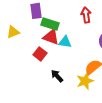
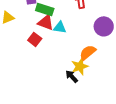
black arrow: (57, 76) -> (72, 76), moved

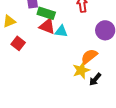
red square: (35, 39) -> (18, 43), moved
black arrow: (72, 76) -> (95, 79), moved, turned -96

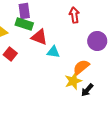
green rectangle: (46, 13) -> (24, 24), moved
cyan triangle: (61, 31) -> (53, 52), moved

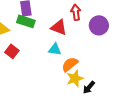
red triangle: (39, 37) -> (59, 27), moved
purple circle: (97, 41) -> (99, 25), moved
orange semicircle: (81, 67) -> (70, 64), moved

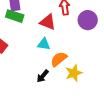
yellow star: (75, 78) -> (74, 73), moved
black arrow: (89, 87) -> (43, 76), moved

